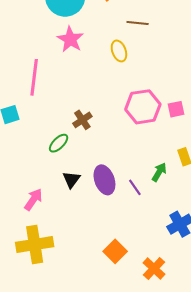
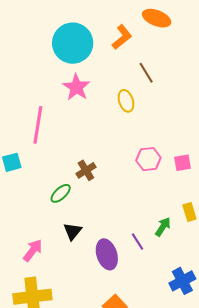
brown line: (138, 23) -> (146, 73), turned 50
pink hexagon: (143, 107) -> (148, 159), size x0.7
purple ellipse: (104, 180) -> (107, 254), moved

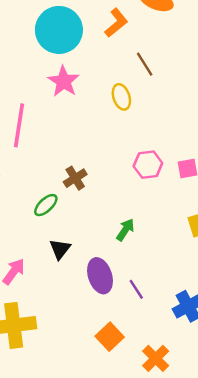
green arrow: (163, 227) -> (125, 230), moved
purple line: (137, 242) -> (136, 289), moved

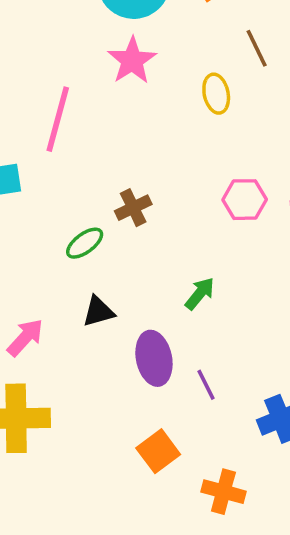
black triangle: (60, 249) -> (98, 311), turned 30
orange cross: (156, 358) -> (223, 492), turned -36

